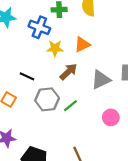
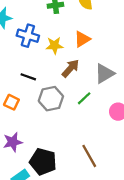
blue cross: (39, 27) -> (28, 36), moved
green line: (71, 106) -> (84, 98), moved

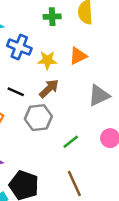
brown arrow: (70, 68) -> (49, 89), moved
green line: (84, 98) -> (71, 142), moved

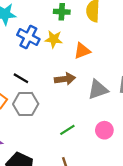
yellow star: (47, 60) -> (54, 39), moved
brown arrow: (49, 89) -> (65, 79), moved, turned 30
gray hexagon: (38, 118) -> (26, 104), moved

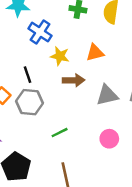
yellow star: (54, 39) -> (60, 56), moved
black line: (21, 78) -> (27, 75), turned 35
green line: (67, 130) -> (60, 133), moved

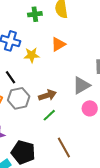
brown arrow: (74, 80) -> (47, 95), moved
gray triangle: (107, 95) -> (81, 85), moved

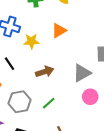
brown arrow: (47, 95) -> (45, 72), moved
gray hexagon: (19, 98) -> (20, 102), moved

